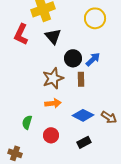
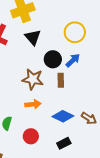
yellow circle: (95, 18) -> (75, 32), moved
brown star: (53, 78) -> (33, 79), turned 30

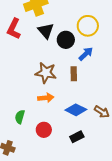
black circle: (53, 59) -> (66, 40), moved

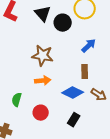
blue arrow: (86, 54) -> (89, 46), moved
brown rectangle: (74, 74) -> (85, 72), moved
black rectangle: (77, 137) -> (74, 120), turned -32

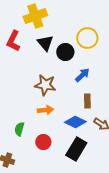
blue arrow: (89, 46) -> (82, 75), moved
black rectangle: (74, 120) -> (76, 149), size x1.6

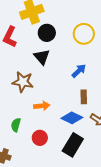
black triangle: (45, 43) -> (42, 57), moved
black circle: (65, 52) -> (47, 33), moved
brown star: (45, 85) -> (23, 82), moved

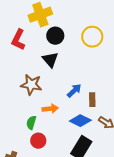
blue arrow: (79, 71) -> (74, 91), moved
green semicircle: (16, 125) -> (31, 123), moved
red circle: (40, 138) -> (38, 141), moved

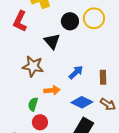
black circle: (55, 36) -> (70, 21), moved
brown rectangle: (92, 100) -> (103, 77), moved

